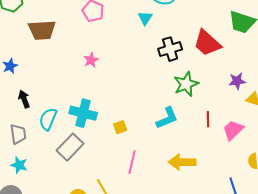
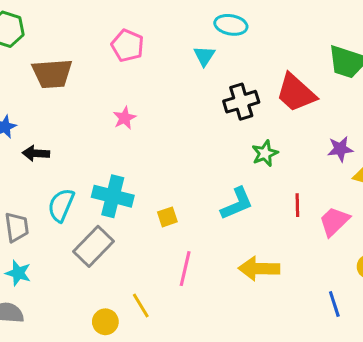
green star: (186, 84) -> (265, 153), size x0.7
black arrow: (24, 99) -> (36, 153), moved, turned -66

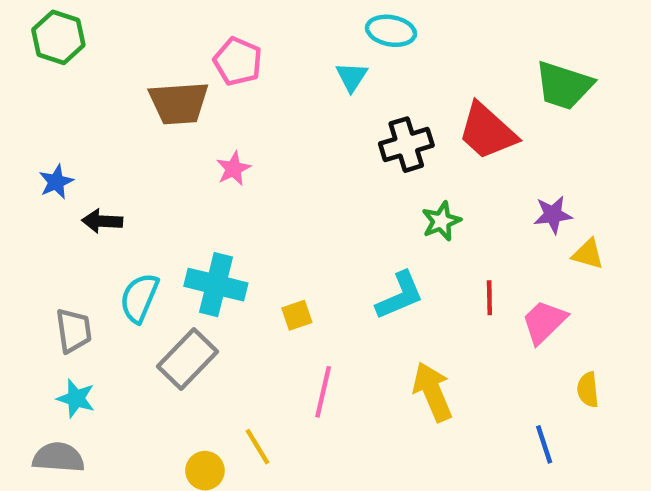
brown trapezoid: (52, 74) -> (179, 103), moved
yellow arrow: (259, 269) -> (433, 392), turned 66

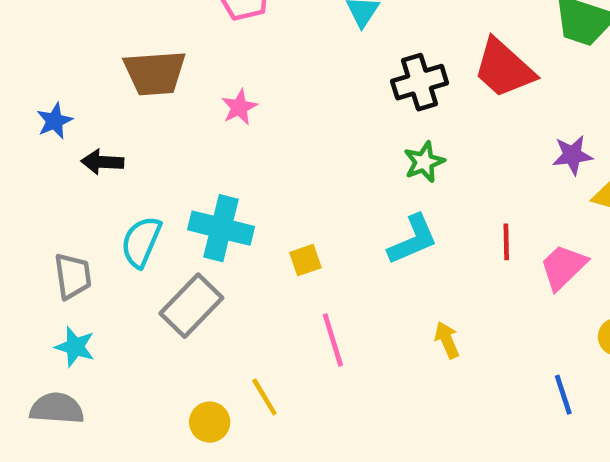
brown trapezoid: (179, 103) -> (155, 73), moved
green star: (441, 221) -> (424, 162), moved
pink line: (323, 392) -> (333, 340), turned -30
yellow arrow: (433, 392) -> (447, 340), size x0.6

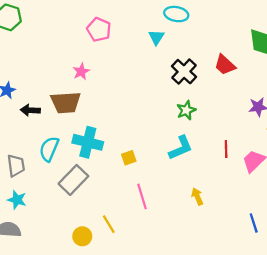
red trapezoid: (504, 68) -> (225, 65), size x0.7
brown trapezoid: (155, 73) -> (66, 103), moved
black cross: (420, 82) -> (184, 72), turned -30
pink star: (239, 107) -> (81, 72), moved

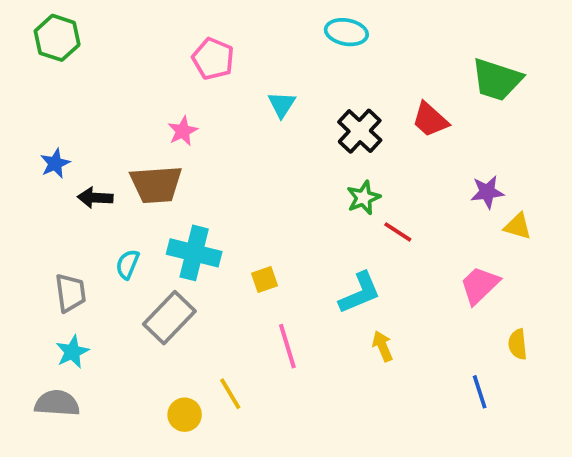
cyan triangle: (156, 37) -> (282, 104), moved
cyan L-shape: (181, 148) -> (360, 293), moved
cyan semicircle: (49, 149) -> (128, 264), size x0.7
red line: (226, 149) -> (398, 232), moved, turned -56
cyan star: (17, 200) -> (72, 352), turned 30

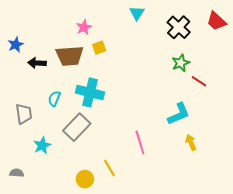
yellow square: (265, 280) -> (99, 48), moved
cyan star: (72, 352) -> (42, 145), moved
gray semicircle: (57, 403) -> (17, 173), size x0.6

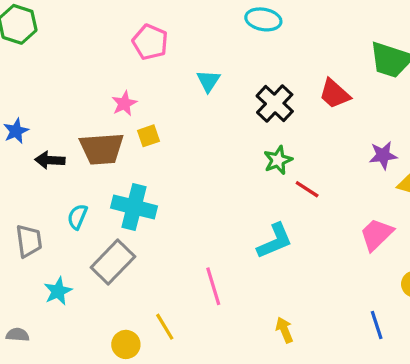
yellow arrow: (191, 142) -> (284, 330), moved

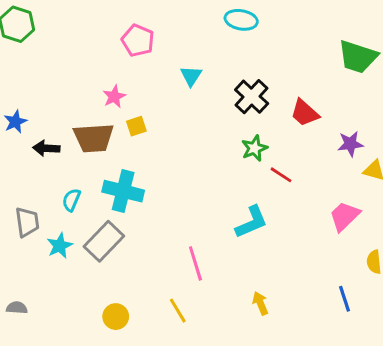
red trapezoid: (335, 94) -> (305, 113), moved
cyan star: (58, 291) -> (60, 246), moved
yellow line: (165, 327) -> (178, 311), moved

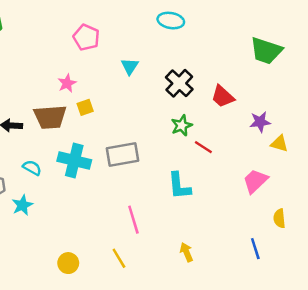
cyan semicircle: (71, 200) -> (32, 168), turned 96
cyan L-shape: (252, 222) -> (179, 186), turned 108
gray rectangle: (104, 241) -> (123, 154), moved, turned 36

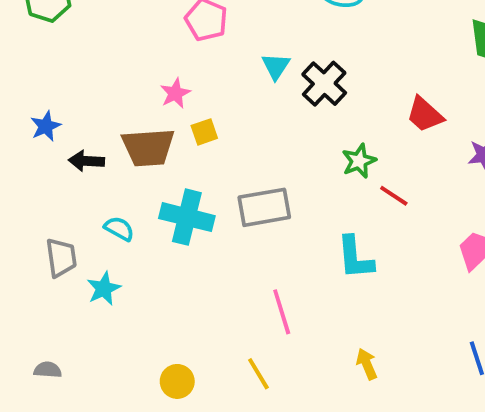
black cross: (179, 83) -> (324, 84), moved

